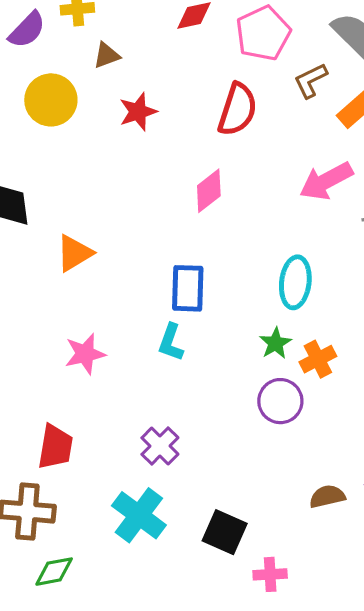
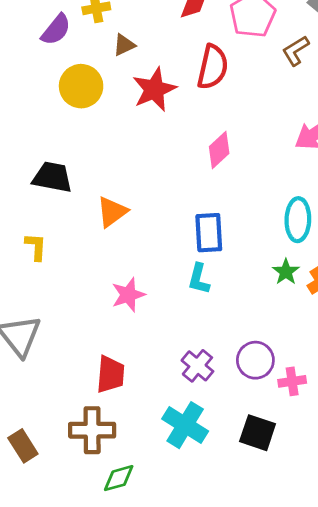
red semicircle: (237, 109) -> (213, 67), moved
red star: (138, 112) -> (154, 89), size x1.4
purple circle: (280, 401) -> (255, 360), moved
pink cross: (270, 574) -> (292, 381), moved

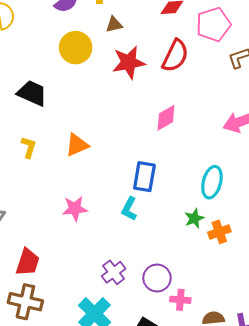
black trapezoid: (52, 177) -> (32, 93), moved
yellow L-shape: (36, 247) -> (29, 147), moved
red trapezoid: (111, 374) -> (28, 262), moved

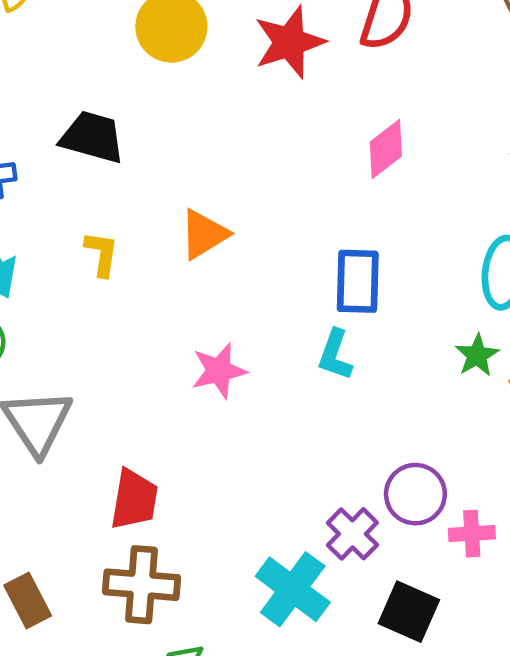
purple cross: (114, 272) -> (352, 534), moved

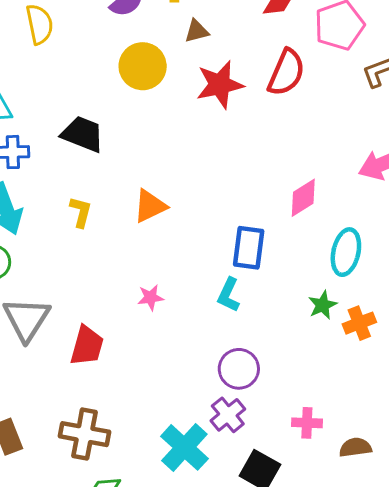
pink diamond: (386, 149) -> (303, 198), moved
pink star: (219, 371) -> (150, 297), size x0.7
purple circle: (415, 494) -> (239, 369), moved
red trapezoid: (134, 500) -> (87, 346), moved

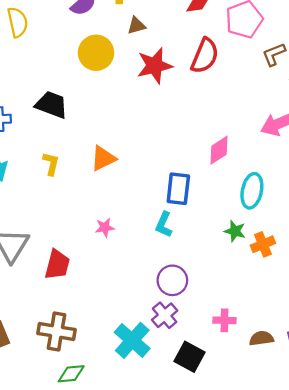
green star: (323, 305) -> (235, 231), turned -30

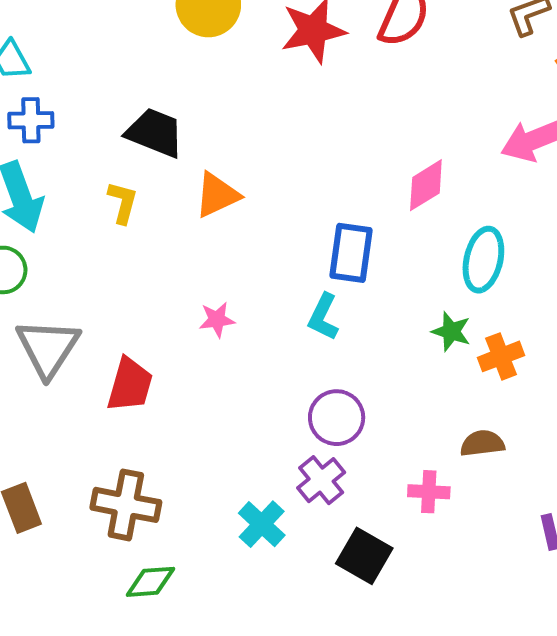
black trapezoid: (52, 105) -> (155, 133), moved
brown semicircle: (261, 338) -> (482, 443), moved
cyan cross: (132, 340) -> (262, 524), size x0.7

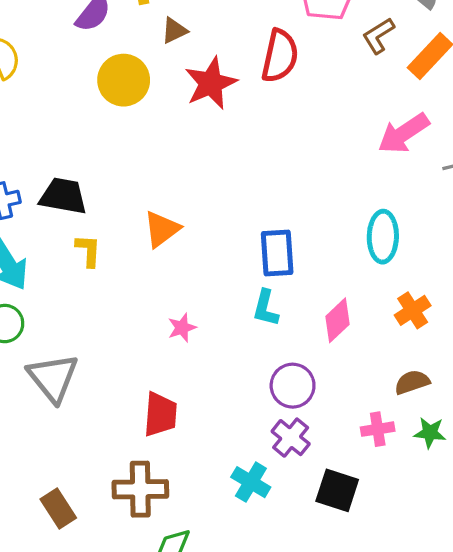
black trapezoid: (155, 133) -> (63, 196), moved
pink diamond: (426, 185) -> (337, 320), moved
green star: (451, 331) -> (430, 433), moved
red trapezoid: (130, 385) -> (160, 414), moved

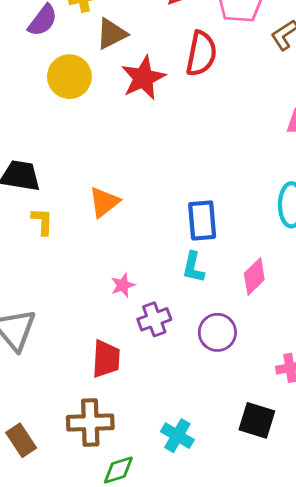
brown triangle: (174, 31) -> (112, 34), size x1.4
purple cross: (291, 438) -> (154, 319), moved, turned 32
cyan cross: (251, 482) -> (177, 436), moved

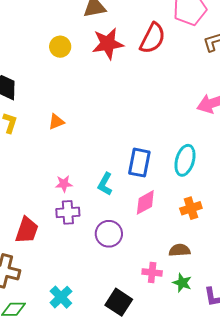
yellow circle: (69, 77) -> (60, 47), moved, size x0.7
orange triangle: (104, 202) -> (56, 122), size x0.7
blue rectangle: (202, 220) -> (139, 163), moved
pink star: (123, 285) -> (64, 184), moved

